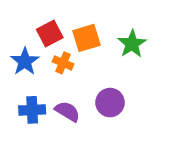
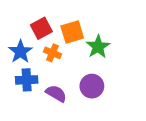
green star: (132, 44) -> (98, 47), moved
blue cross: (32, 110) -> (27, 80), moved

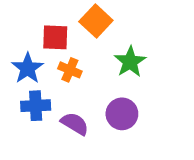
red square: (41, 28) -> (55, 37), turned 30
orange square: (72, 32) -> (96, 21), moved, turned -30

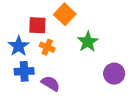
purple circle: (122, 114) -> (114, 74), moved

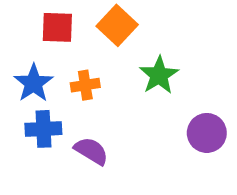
red square: (37, 25) -> (57, 27), moved
orange cross: (47, 47) -> (85, 85), turned -32

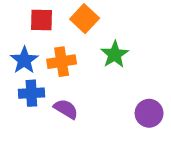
orange cross: (85, 85) -> (62, 62), size x1.4
purple circle: (207, 133) -> (149, 113), moved

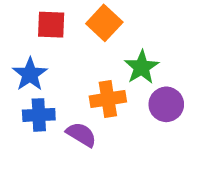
orange cross: (62, 62) -> (108, 99), moved
purple circle: (149, 113) -> (166, 104), moved

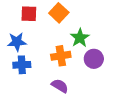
blue star: (30, 74) -> (17, 42), turned 30
purple semicircle: (81, 134) -> (60, 86), moved

